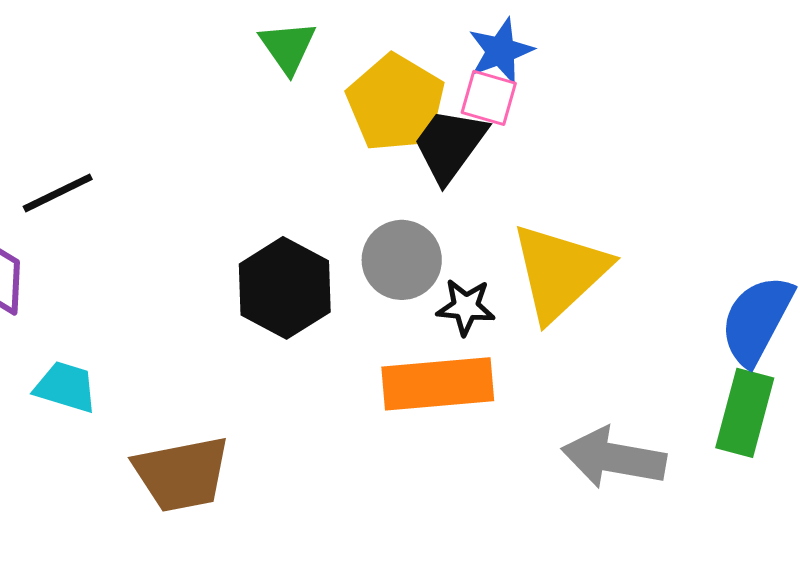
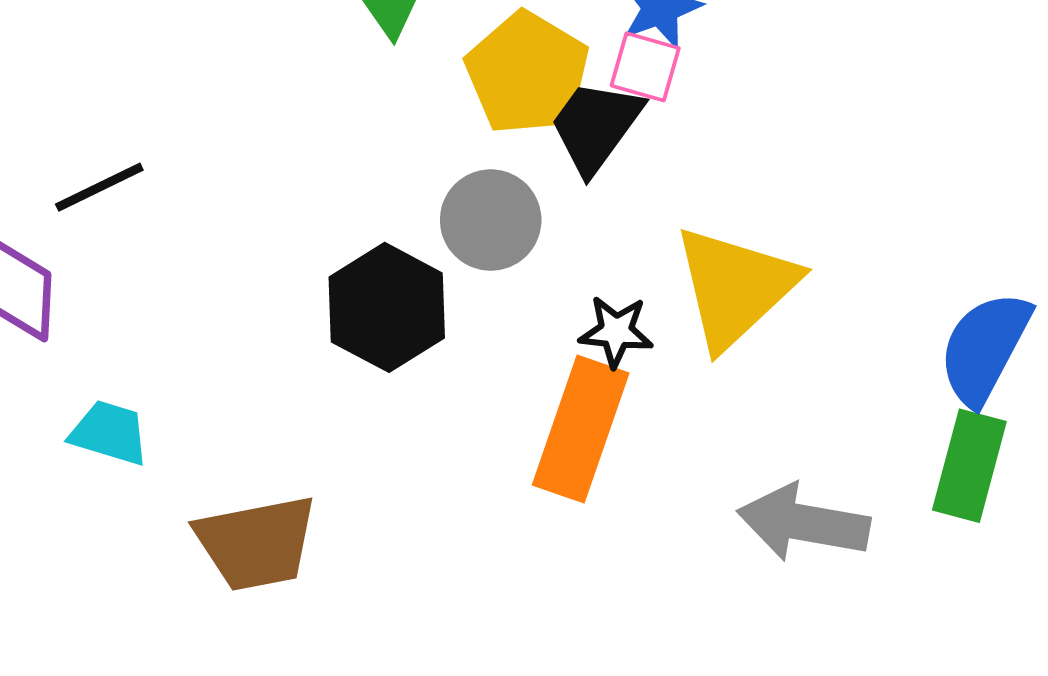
gray circle: (402, 260) -> (491, 220), moved
orange rectangle: (438, 384) -> (581, 429), turned -66

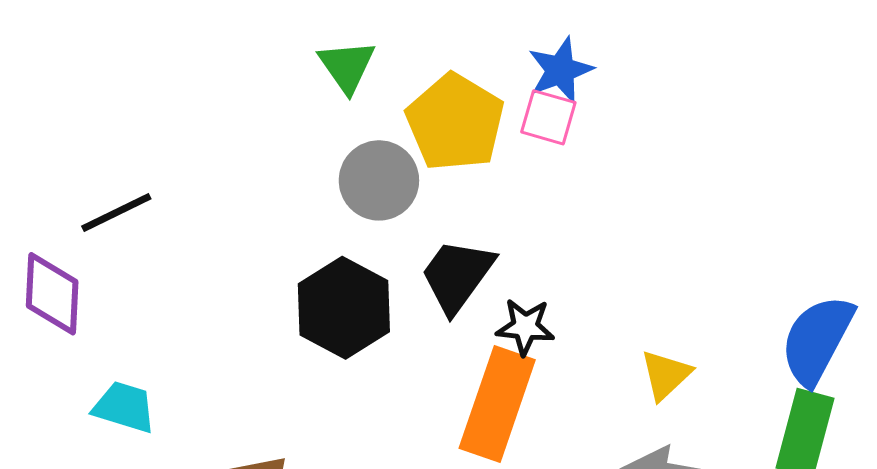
black trapezoid: (596, 126) -> (457, 276), moved
gray circle: (491, 220) -> (379, 180), moved
yellow triangle: (735, 287) -> (666, 375), moved, size x0.5

